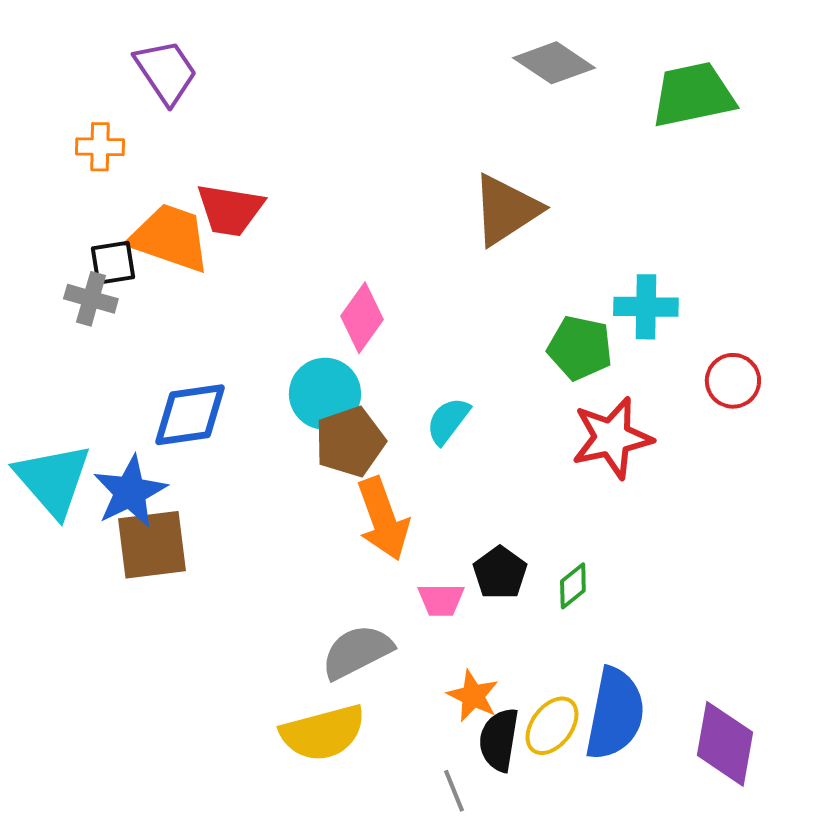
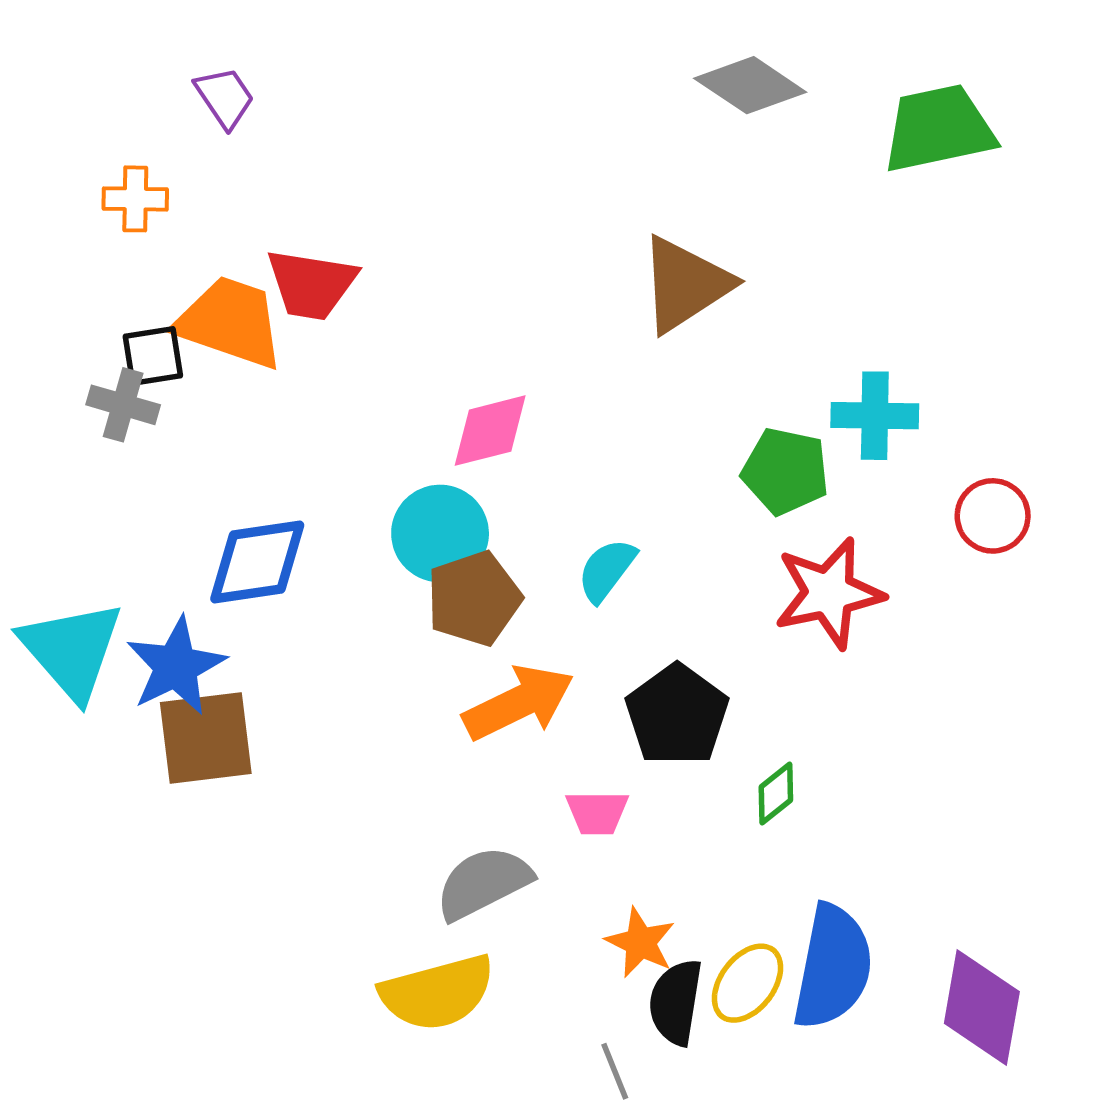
purple trapezoid: (166, 72) -> (225, 97), size x0.7
pink diamond: (362, 318) -> (490, 431), turned 40
orange arrow: (383, 519) -> (519, 703), turned -96
black pentagon: (500, 573) -> (677, 715), moved, size x1.4

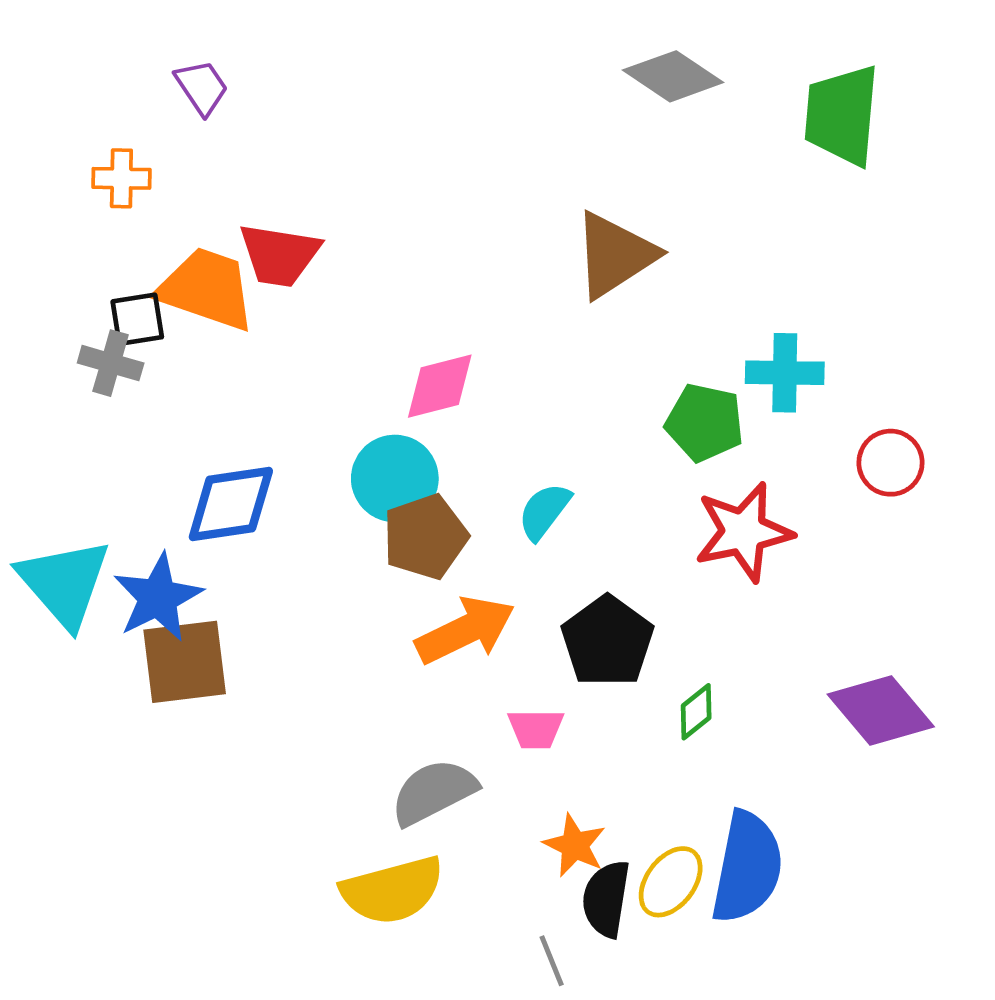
green trapezoid: (938, 129) -> (842, 115), turned -73
purple diamond: (982, 1008) -> (881, 711), moved, turned -50

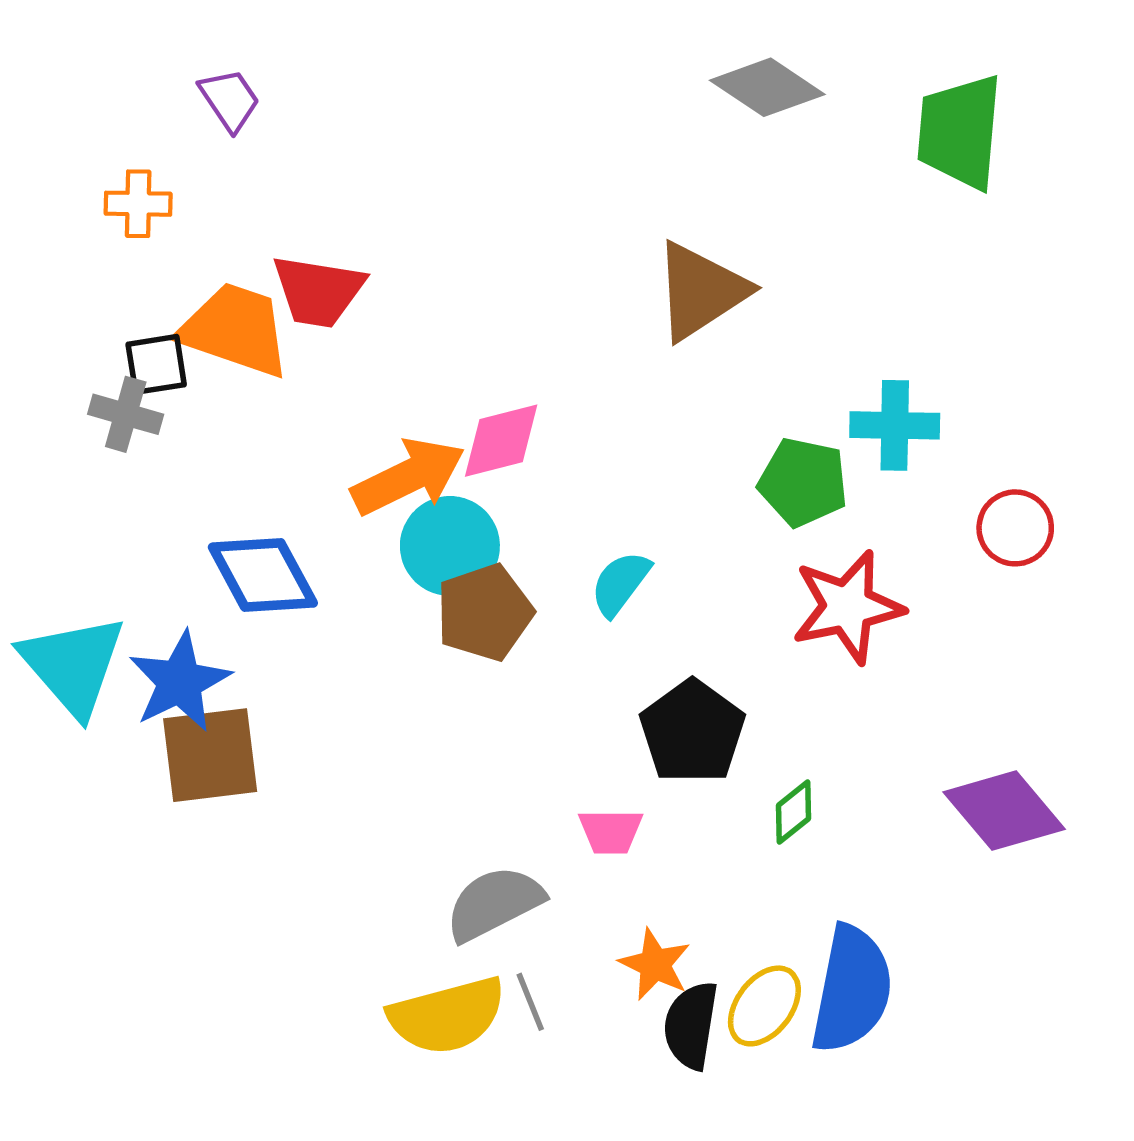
blue diamond: (231, 504) -> (263, 575), turned 70
orange arrow: (465, 630) -> (408, 477), moved
gray line: (552, 961) -> (530, 1002), moved

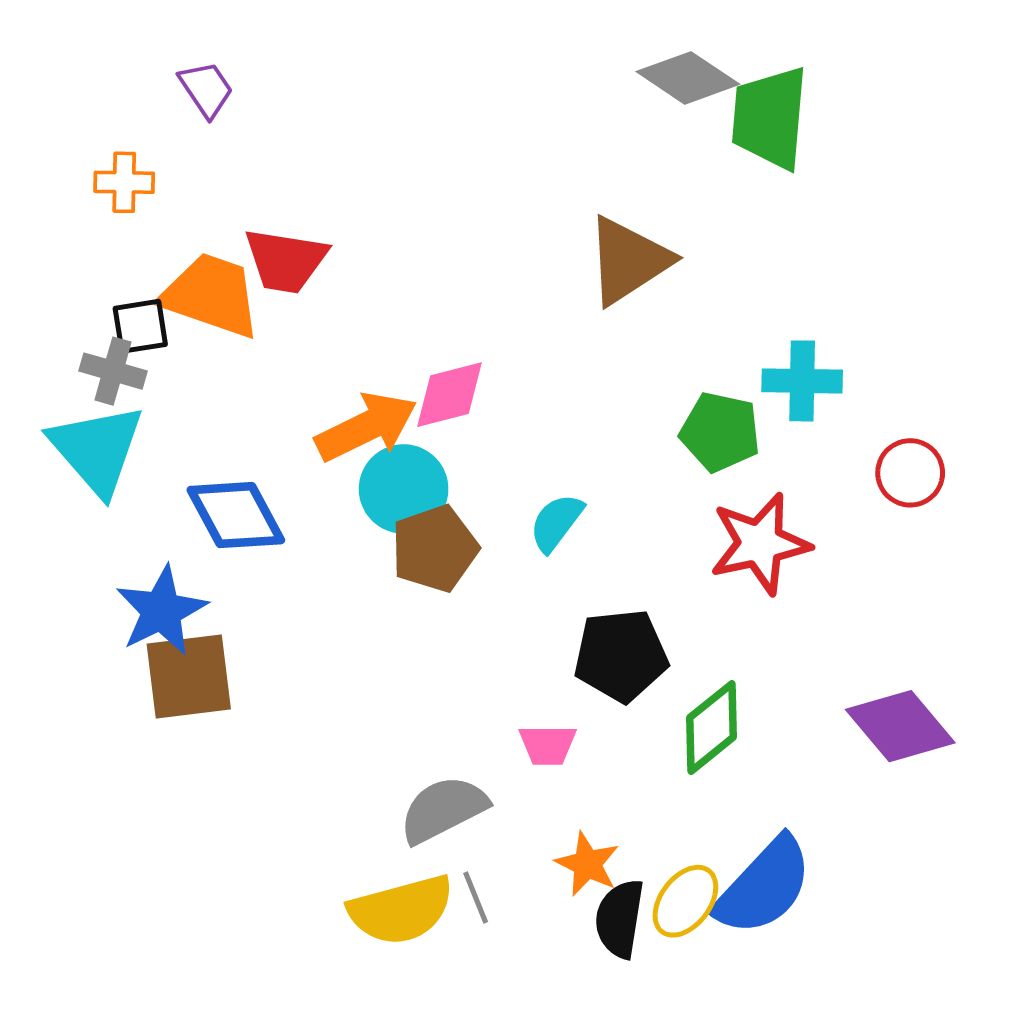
green trapezoid: (960, 132) -> (770, 118), moved
cyan triangle: (73, 665) -> (97, 449), moved
black pentagon: (692, 732) -> (621, 655), turned 30
green diamond: (794, 812) -> (711, 727), size x1.6
blue semicircle: (852, 989) -> (764, 886), turned 32

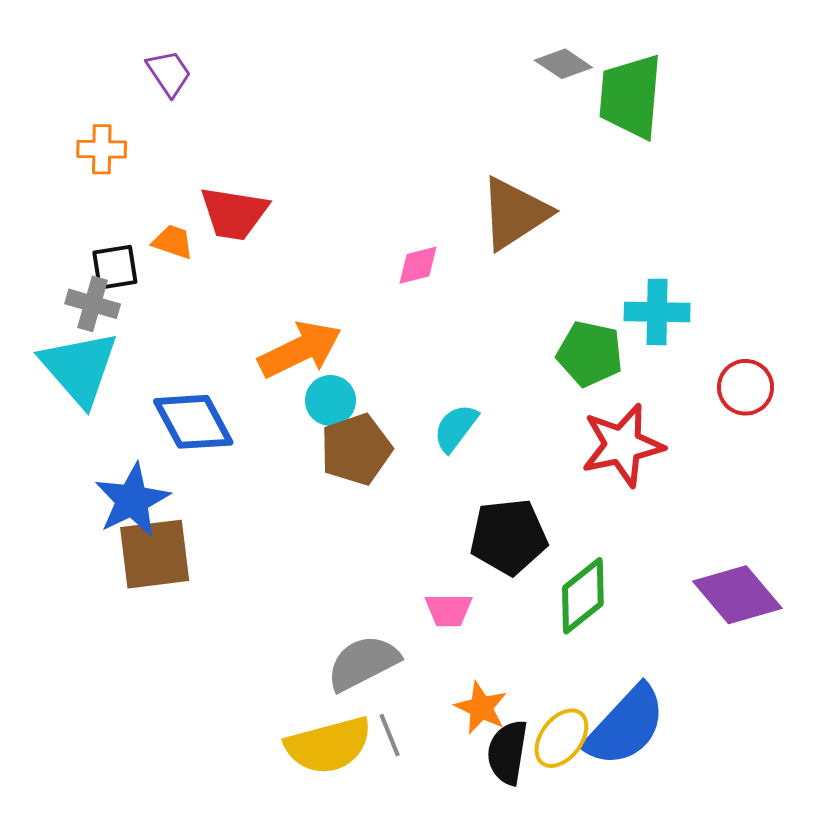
gray diamond: (688, 78) -> (563, 64), size x0.7
orange trapezoid: (211, 295) -> (173, 242), size x0.5
pink diamond: (449, 395) -> (418, 265), moved, size x0.7
cyan circle: (404, 489) -> (331, 400), size x0.7

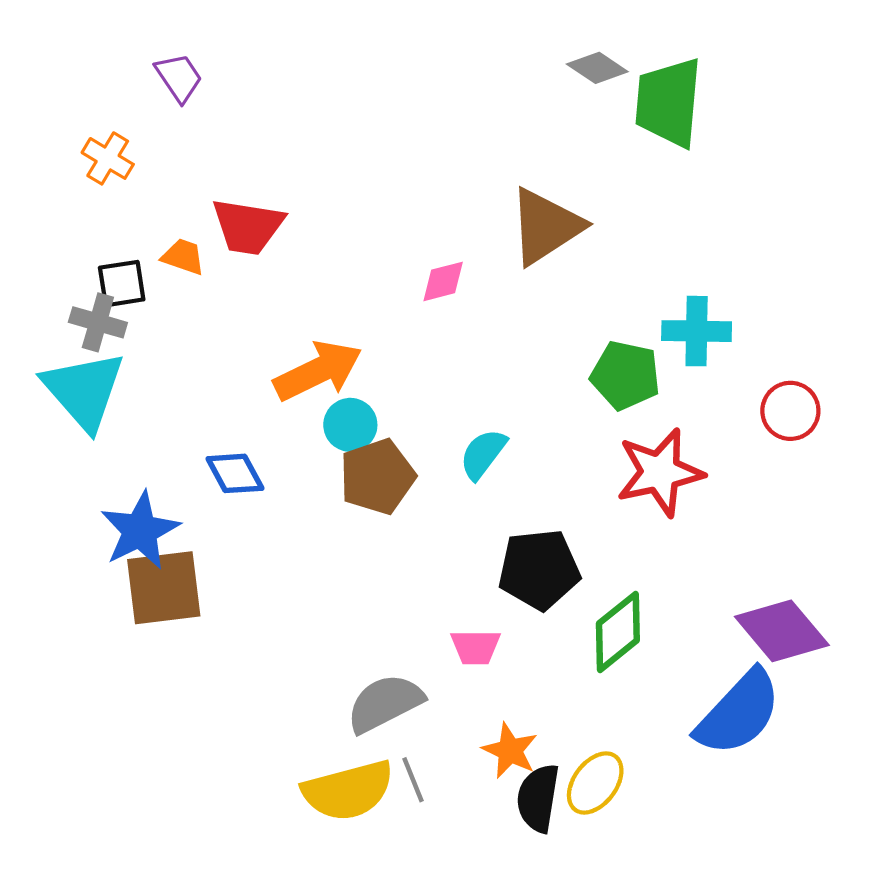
orange cross: (102, 149) -> (108, 158), turned 30
blue diamond: (193, 422) -> (235, 473), moved, size x0.7
blue semicircle: (625, 726) -> (739, 713), moved

